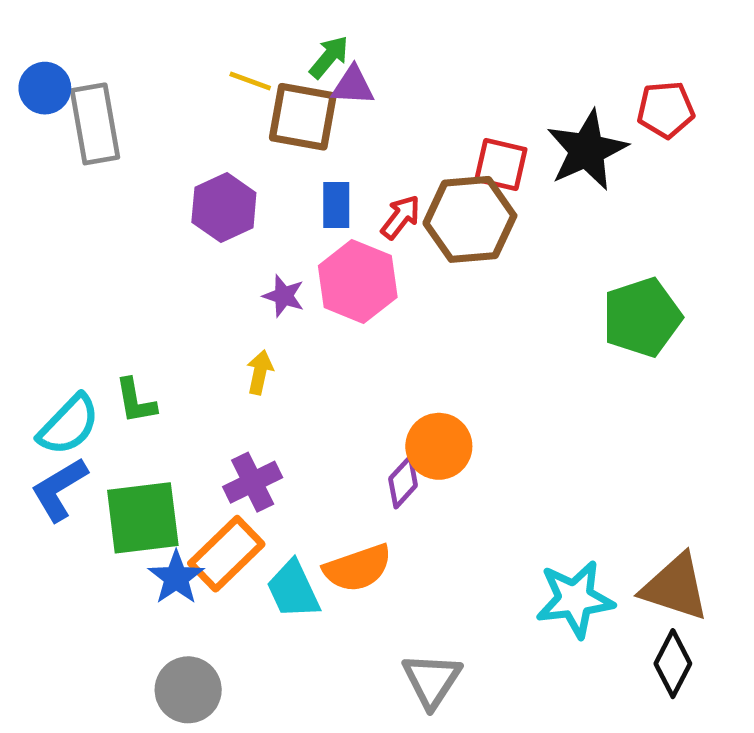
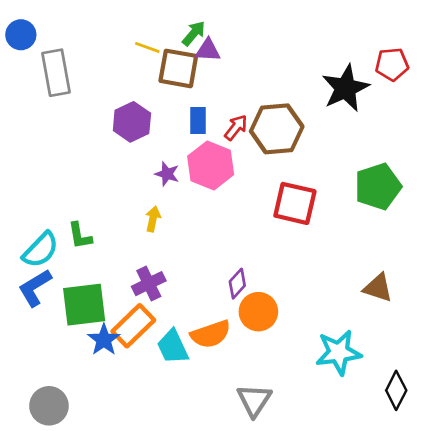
blue circle: (45, 88) -> (21, 35), moved
red square: (501, 165) -> (295, 203), moved, size x1.4
orange circle: (439, 446) -> (258, 312), moved
brown triangle: (675, 587) -> (378, 288), moved, size x0.7
gray circle: (188, 690) -> (49, 406), moved

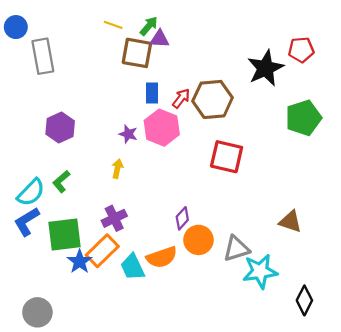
yellow line: (147, 47) -> (113, 25), moved
purple hexagon: (132, 122) -> (60, 128), moved
green pentagon: (378, 187) -> (303, 118), moved
green L-shape: (80, 236) -> (61, 182), turned 60
gray triangle: (254, 400) -> (236, 249), moved, turned 40

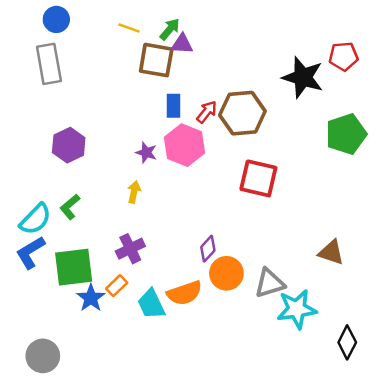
blue circle: (16, 27) -> (56, 19), moved
black star: (266, 68) -> (303, 77), turned -30
orange rectangle: (102, 251) -> (117, 286), size x0.6

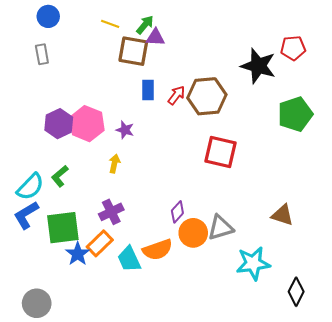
gray rectangle: (49, 64) -> (42, 54), size x0.6
pink hexagon: (185, 145) -> (87, 124), moved
gray triangle: (270, 283) -> (221, 228), moved
orange rectangle: (117, 286) -> (100, 243), size x1.4

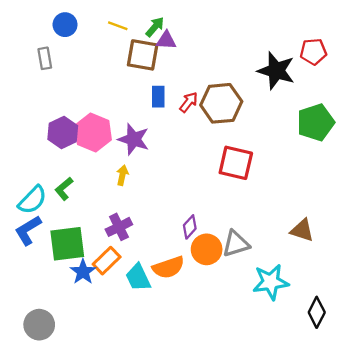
blue circle: (48, 16) -> (65, 25), moved
purple star: (125, 130) -> (134, 139), size x1.6

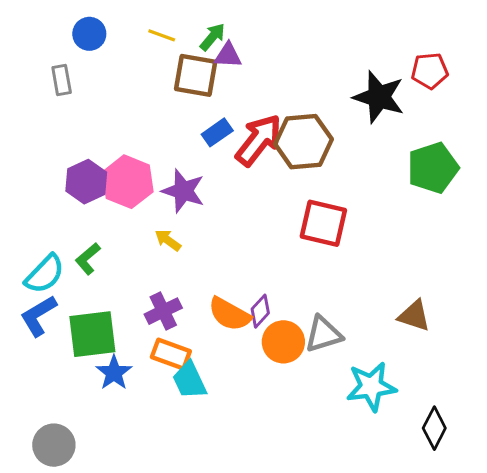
blue rectangle: (158, 97) -> (217, 132), turned 55
red arrow: (189, 102) -> (259, 140), size x1.8
yellow arrow: (122, 175) -> (168, 240), turned -66
orange rectangle: (107, 261) -> (171, 354), moved, turned 64
orange semicircle: (168, 267) -> (229, 314), moved, turned 48

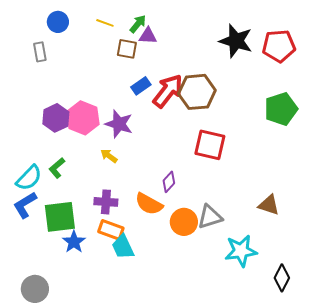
red pentagon: (430, 71) -> (279, 46), size x1.4
brown square: (196, 75) -> (127, 49), size x0.7
black star: (379, 97) -> (236, 41), moved
purple cross: (163, 311) -> (106, 202), turned 30
purple diamond: (260, 311) -> (169, 182), moved

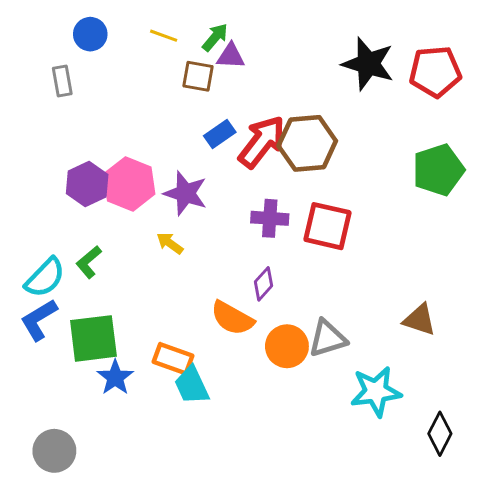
purple cross: (106, 202) -> (270, 218), moved

